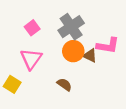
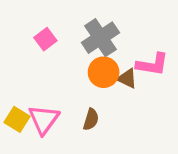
pink triangle: (31, 59) -> (44, 119), moved
brown semicircle: (64, 84) -> (91, 119), turned 72

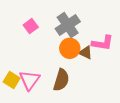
brown semicircle: (91, 119) -> (61, 80), size x1.5

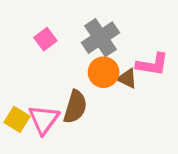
brown semicircle: (61, 80) -> (75, 107), moved

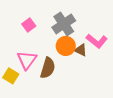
pink L-shape: (152, 64) -> (97, 41), turned 30
pink triangle: (44, 119) -> (27, 60), moved

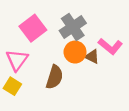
pink square: (29, 25) -> (33, 28), size x1.6
pink triangle: (27, 60) -> (17, 60), moved

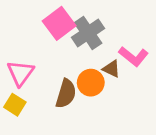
pink square: (33, 28) -> (59, 23), moved
orange circle: (75, 52) -> (91, 83), moved

